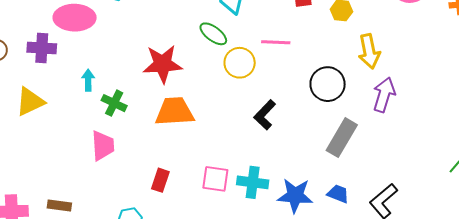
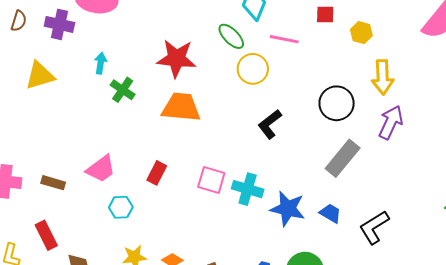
pink line: (276, 42) -> (284, 39), moved
pink trapezoid: (103, 146) -> (101, 169), moved, turned 48

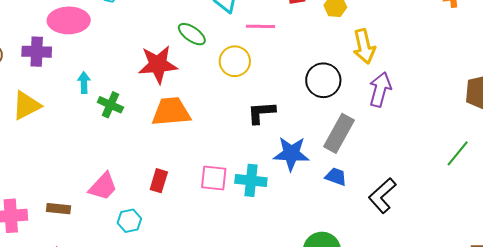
green ellipse: (231, 36) -> (192, 34), moved
black L-shape: (270, 124) -> (261, 113), turned 44
blue star: (288, 209) -> (291, 154), moved
blue trapezoid: (330, 213) -> (336, 177), moved

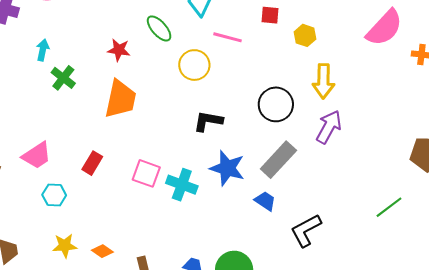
red star: (158, 64) -> (119, 50), size x0.6
orange trapezoid: (171, 112) -> (121, 99), turned 93

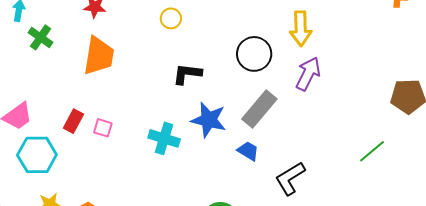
yellow circle: (194, 65) -> (171, 18), size x0.7
pink square: (146, 173) -> (103, 128), moved, size x0.7
cyan hexagon: (54, 195) -> (37, 155), size x1.6

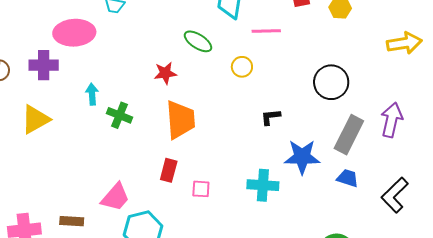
yellow arrow: (301, 29) -> (404, 43), moved, turned -84
black L-shape: (187, 74) -> (271, 117), size x0.7
purple arrow: (308, 74) -> (392, 120), moved
red rectangle: (73, 121) -> (169, 170), moved

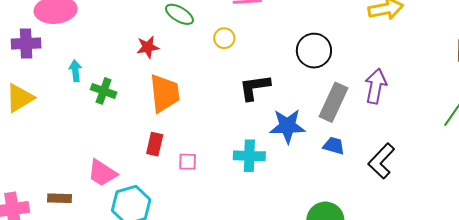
black L-shape: (271, 117) -> (255, 87), size x1.6
pink trapezoid: (115, 197) -> (102, 173), turned 84

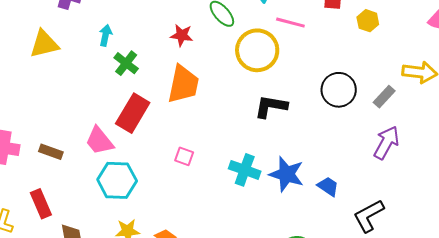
yellow circle: (224, 38) -> (257, 50), size x2.0
gray rectangle: (334, 102) -> (384, 97), moved, size x0.6
blue star: (287, 126) -> (287, 174), moved
red rectangle: (155, 144) -> (133, 113), moved, size x1.6

